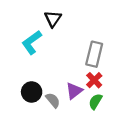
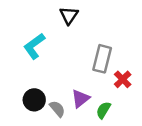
black triangle: (53, 19) -> (69, 15), moved
red cross: (94, 80) -> (123, 79), moved

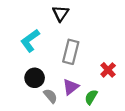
gray rectangle: (102, 59) -> (71, 52), moved
black circle: (34, 100) -> (35, 78), moved

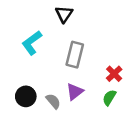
black circle: (35, 78) -> (26, 96), moved
green semicircle: (91, 97) -> (109, 98), moved

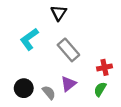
gray rectangle: (75, 55) -> (68, 50), turned -55
red cross: (114, 74) -> (104, 67), turned 32

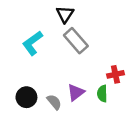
gray rectangle: (68, 50) -> (76, 41), moved
green semicircle: (100, 89) -> (102, 94), moved, turned -32

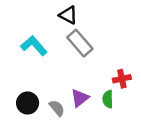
black triangle: (65, 14) -> (68, 15), turned -36
cyan L-shape: (32, 43) -> (34, 46), turned 85

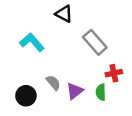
gray rectangle: (80, 43) -> (95, 42), moved
gray semicircle: (57, 108) -> (53, 83), moved

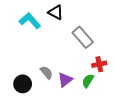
cyan L-shape: (32, 42) -> (30, 21), moved
green semicircle: (101, 92) -> (88, 81), turned 32

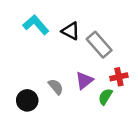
black triangle: (56, 12) -> (71, 31), moved
purple triangle: (65, 80) -> (84, 81), moved

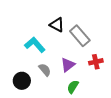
cyan L-shape: (36, 25) -> (35, 45), moved
green semicircle: (105, 97) -> (73, 87), moved

